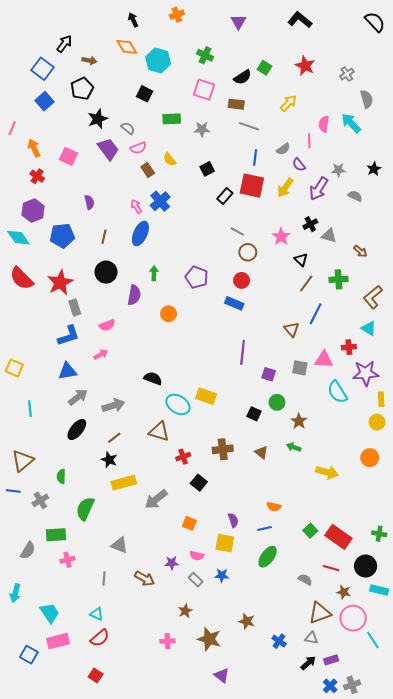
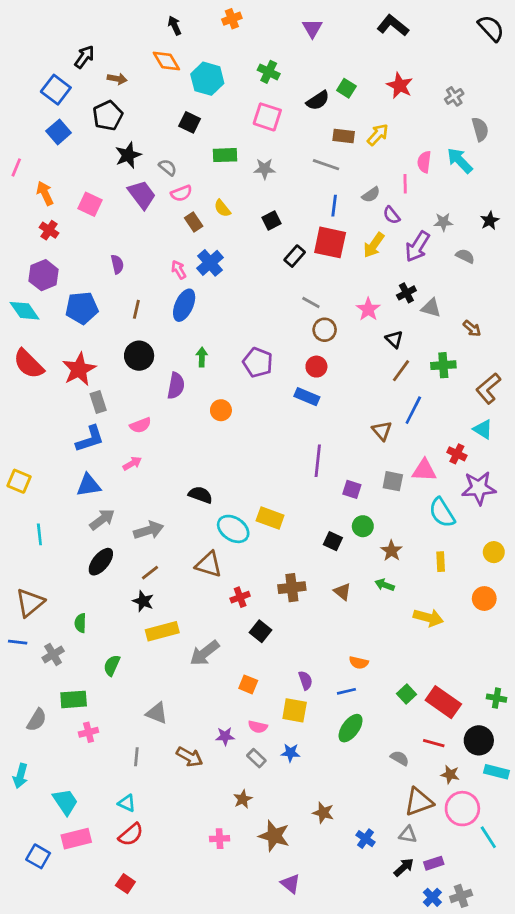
brown rectangle: (236, 104) -> (344, 136), moved
red cross: (349, 347) -> (457, 454), turned 32
yellow rectangle: (381, 399) -> (441, 562), moved
green semicircle: (85, 509) -> (112, 665), size x0.7

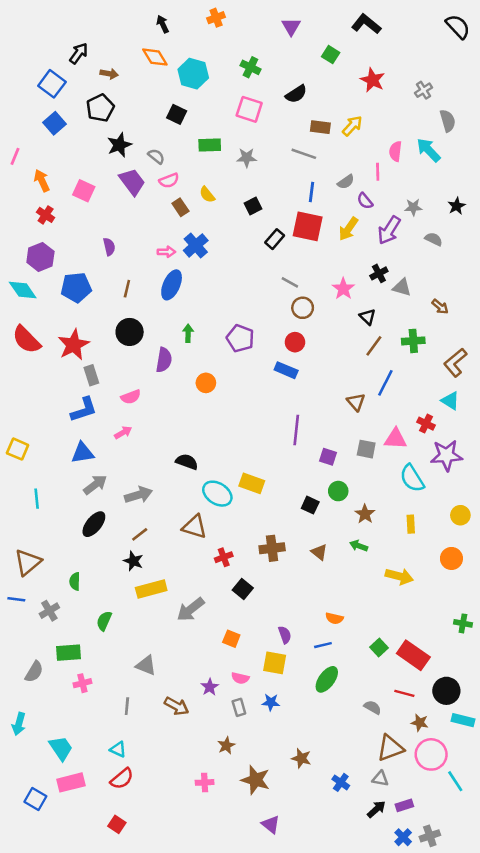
green square: (346, 88) -> (331, 55), moved
pink arrow: (179, 270) -> (166, 252), turned 120
green cross: (497, 698) -> (463, 623), moved
purple star: (225, 736) -> (210, 687), turned -30
gray rectangle: (256, 758) -> (239, 707), turned 30

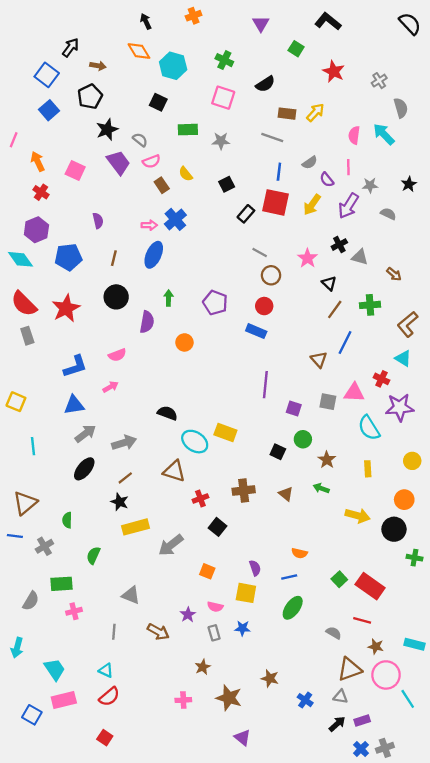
pink line: (378, 172) -> (348, 167), moved
gray rectangle: (91, 375) -> (27, 336), moved
black circle: (446, 691) -> (394, 529), moved

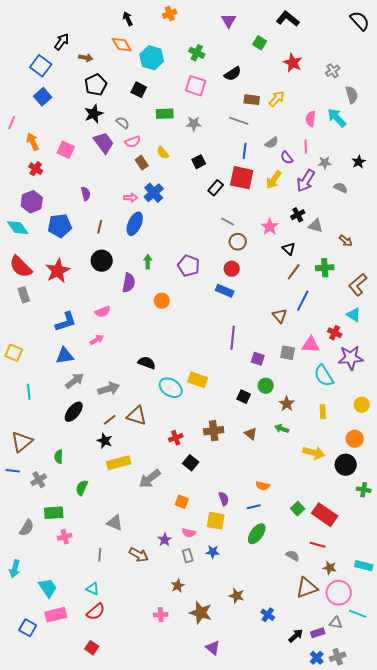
black pentagon: (90, 97) -> (96, 85), moved
brown triangle: (174, 471) -> (137, 416), moved
gray triangle: (340, 697) -> (336, 623), moved
cyan line: (408, 699) -> (358, 614), turned -36

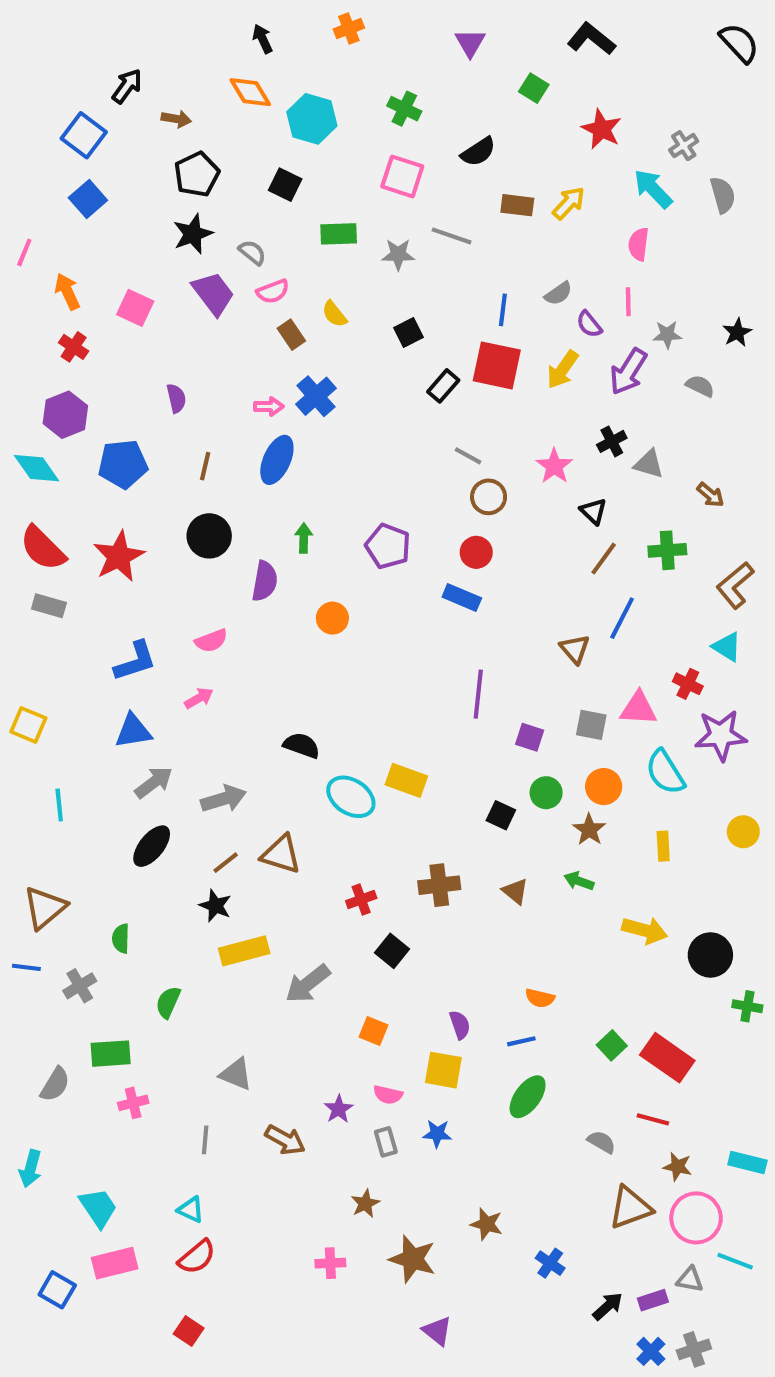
cyan arrow: (337, 118) -> (653, 189), moved
gray line: (239, 121) -> (452, 236), moved
gray rectangle: (24, 295) -> (49, 606), turned -56
orange circle: (355, 439) -> (604, 787), moved

